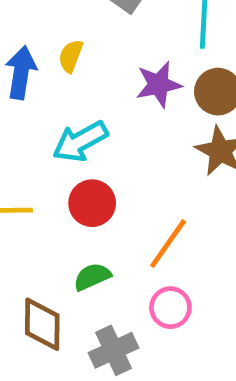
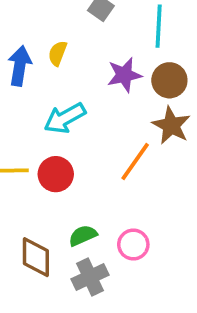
red circle: (92, 203) -> (56, 174), moved
orange line: (168, 244) -> (135, 162), moved
green semicircle: (92, 277) -> (83, 235), moved

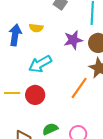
yellow semicircle: (58, 53) -> (36, 28), turned -104

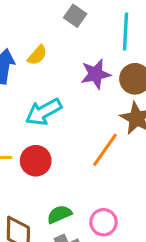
yellow semicircle: (36, 28) -> (37, 55), turned -56

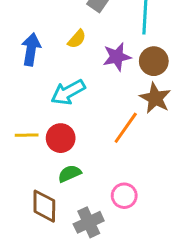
yellow semicircle: (37, 55) -> (77, 39), moved
green semicircle: (59, 214) -> (69, 174), moved

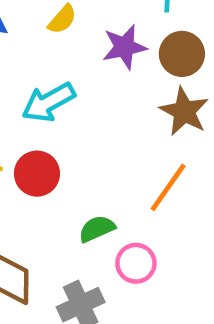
orange line: (126, 128) -> (168, 187), moved
green semicircle: (69, 174) -> (97, 229), moved

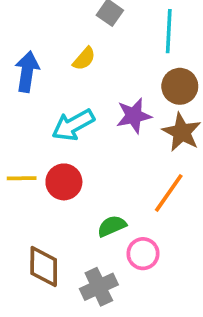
purple star: (124, 47) -> (134, 116), moved

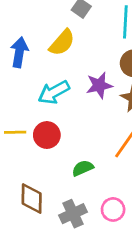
yellow semicircle: (84, 59) -> (62, 43), size x1.5
pink circle: (143, 254) -> (113, 209), moved

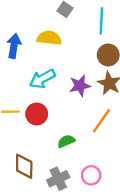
yellow semicircle: (62, 43) -> (49, 38), turned -125
purple star: (99, 85) -> (80, 86), moved

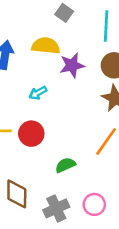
cyan arrow: (42, 79) -> (38, 93), size x0.6
purple star: (80, 86) -> (72, 65), moved

